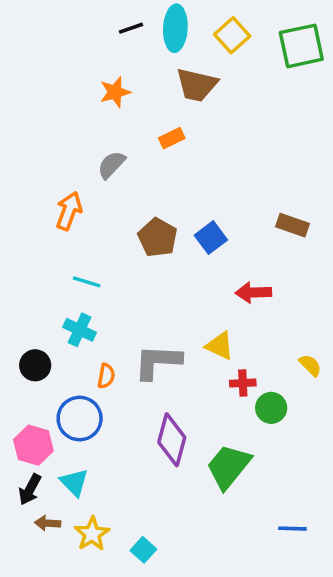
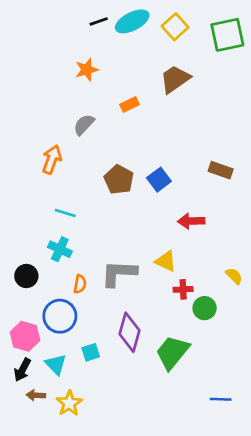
cyan ellipse: (175, 28) -> (132, 21), turned 60
brown trapezoid: (197, 85) -> (175, 79), moved, turned 132
cyan square: (143, 550) -> (91, 352), moved, turned 30

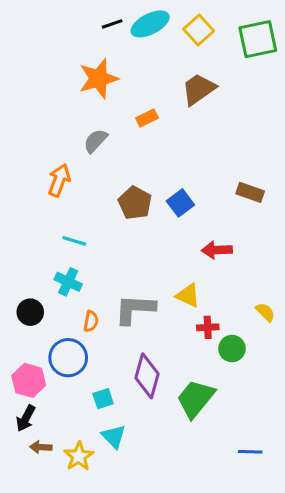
orange star: (87, 70) -> (98, 79), size x1.5
cyan triangle: (56, 364) -> (114, 437), moved

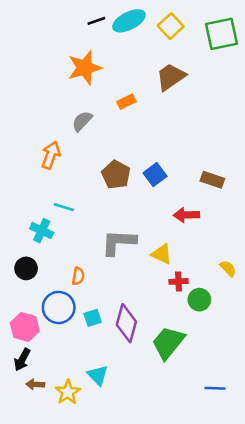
brown rectangle: (250, 192) -> (212, 180), moved
cyan cross: (68, 282) -> (42, 231), moved
gray L-shape: (135, 309) -> (119, 242), moved
cyan square: (103, 399) -> (93, 318), moved

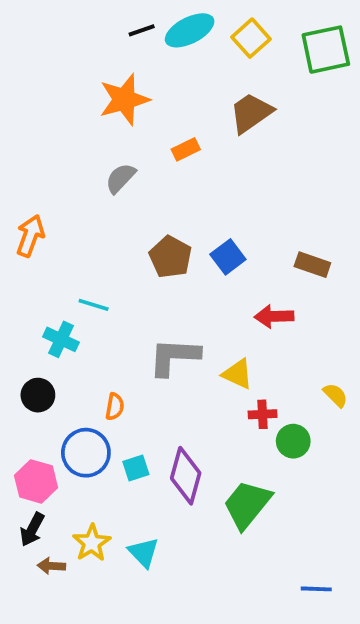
orange arrow: (51, 155) -> (30, 236), moved
blue line: (215, 388) -> (316, 589), moved
yellow star: (68, 392) -> (92, 543), moved

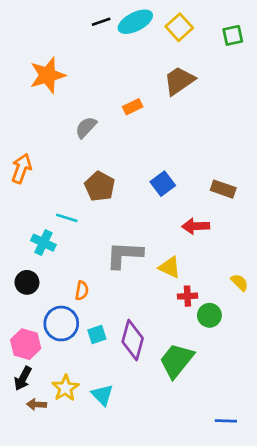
green square: (326, 50) -> (233, 35), size x0.6
orange star: (124, 99) -> (48, 75), moved
brown pentagon: (170, 257) -> (100, 186), moved

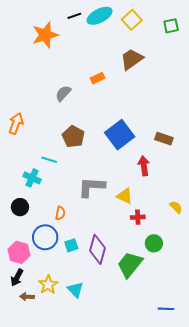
orange star: (48, 75) -> (45, 35), moved
blue square: (163, 184) -> (120, 135), size x1.6
red arrow: (196, 226) -> (144, 166), turned 84
green circle: (209, 315) -> (154, 243), moved

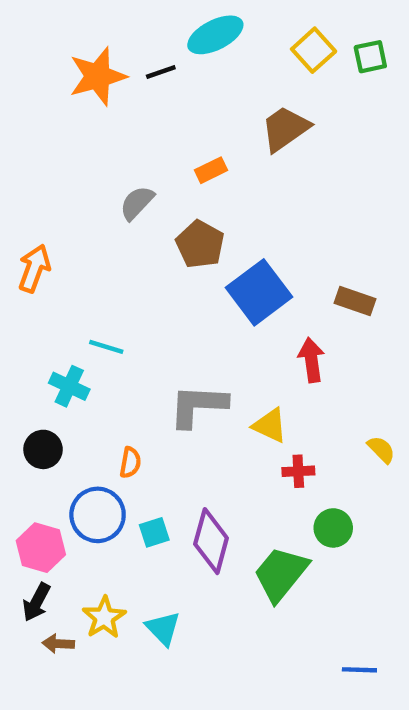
black line: (74, 16) -> (161, 72), moved
yellow square: (132, 20) -> (314, 50), moved
brown pentagon: (73, 137) -> (200, 244), moved

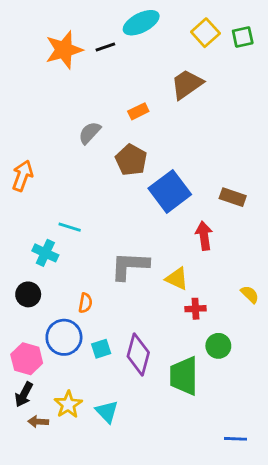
green trapezoid: (281, 574) -> (184, 376), turned -39

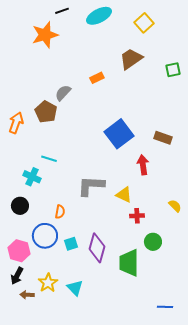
green square: (243, 37) -> (173, 70), moved
black line: (105, 47) -> (62, 11), moved
brown pentagon: (131, 160) -> (46, 112), moved

